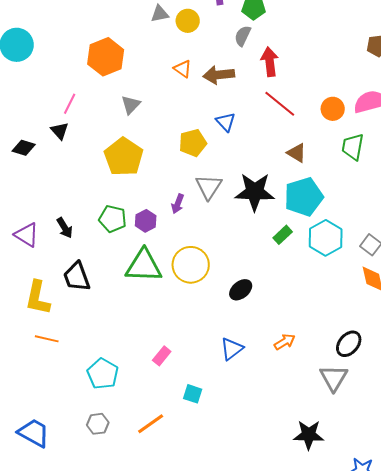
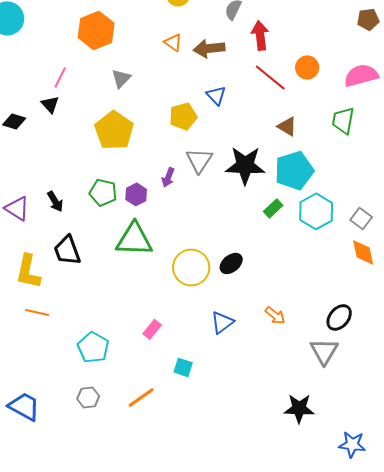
orange circle: (333, 109) -> (307, 67), moved
yellow circle: (191, 265) -> (191, 267), moved
orange arrow: (285, 342) -> (275, 315), turned 70

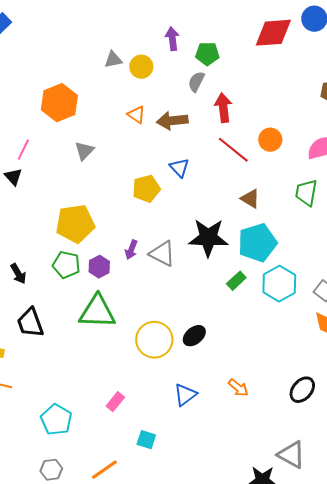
yellow pentagon: (114, 130) -> (75, 224), moved, turned 30
gray triangle: (199, 160) -> (162, 254), moved, turned -36
gray triangle: (324, 351) -> (291, 455), moved, turned -32

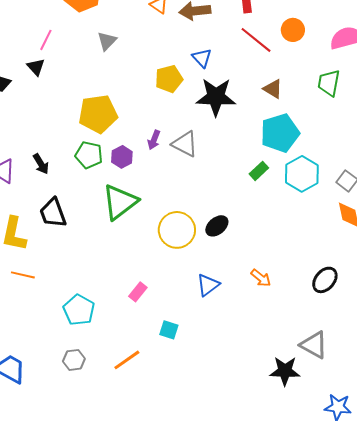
black star: (208, 238) -> (216, 97), moved
green triangle: (97, 312) -> (120, 202), turned -39

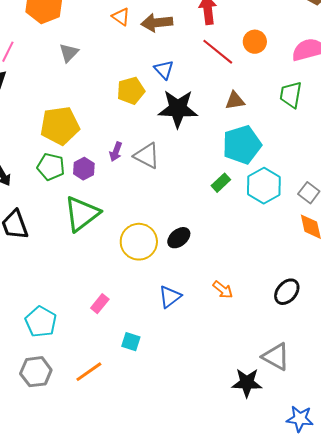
brown triangle: (273, 89) -> (235, 101), turned -40
gray hexagon: (74, 360) -> (36, 372), size x1.4

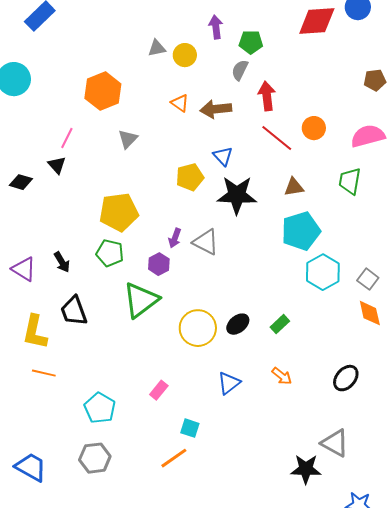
purple hexagon: (84, 169) -> (159, 264), moved
green rectangle: (221, 183) -> (280, 324), moved
orange line: (89, 372) -> (174, 458), moved

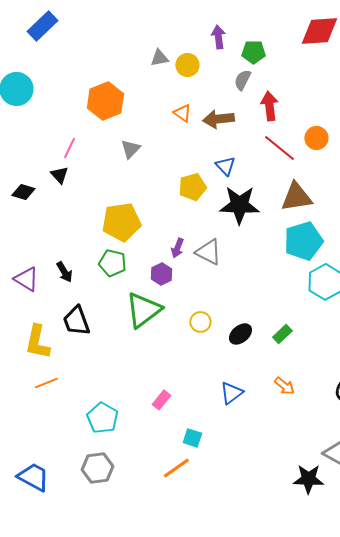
brown triangle: (294, 187) -> (296, 197), size x1.6
yellow circle: (198, 328) -> (200, 322), moved, size x0.6
orange line: (44, 373) -> (46, 383), turned -35

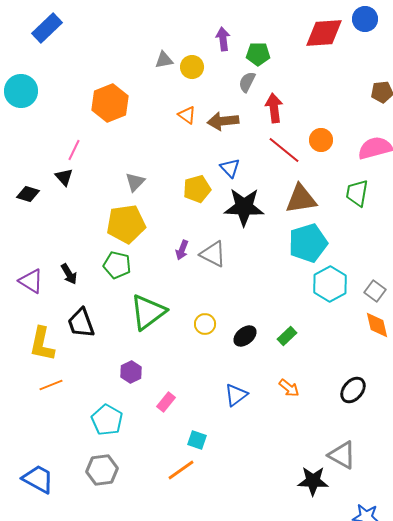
gray triangle: (130, 149) -> (135, 182), moved
purple hexagon: (161, 274) -> (131, 372), moved

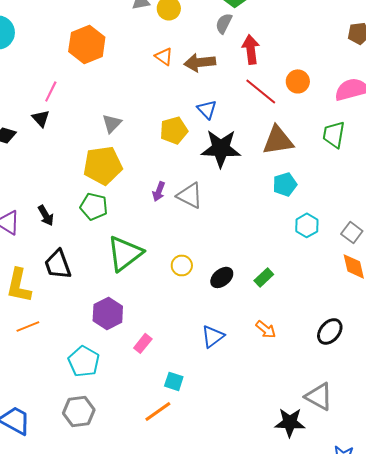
cyan pentagon: (308, 243) -> (285, 184), size x0.6
cyan hexagon: (330, 284) -> (307, 225), size x0.7
purple hexagon: (131, 372) -> (108, 313), size x1.4

